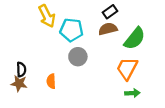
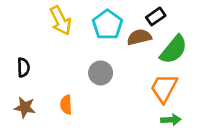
black rectangle: (110, 12) -> (156, 16), moved
cyan pentagon: (71, 30) -> (107, 25), moved, turned 30
black semicircle: (21, 70) -> (23, 67), moved

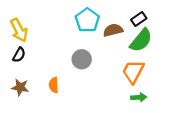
black rectangle: (156, 16) -> (139, 19), moved
yellow arrow: (61, 21) -> (19, 30), moved
black semicircle: (23, 67) -> (19, 55), turned 32

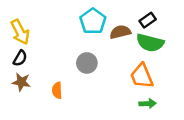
green semicircle: (141, 40) -> (150, 43), turned 65
orange trapezoid: (133, 72) -> (142, 76), turned -50
brown star: (20, 87) -> (21, 82), moved

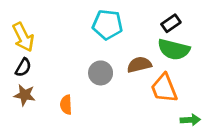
cyan pentagon: (93, 21) -> (107, 25), turned -30
brown semicircle: (120, 32) -> (139, 65), moved
green arrow: (148, 104) -> (190, 120), moved

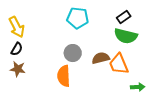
brown semicircle: (139, 65) -> (101, 58), moved
orange semicircle: (66, 105) -> (64, 76), moved, size x1.5

